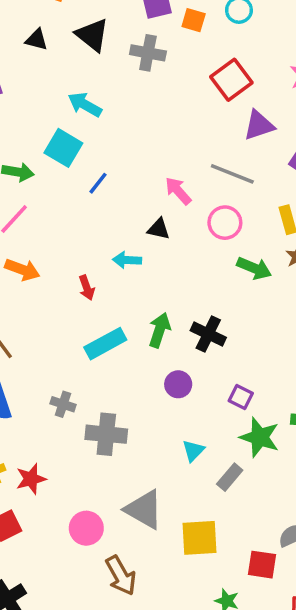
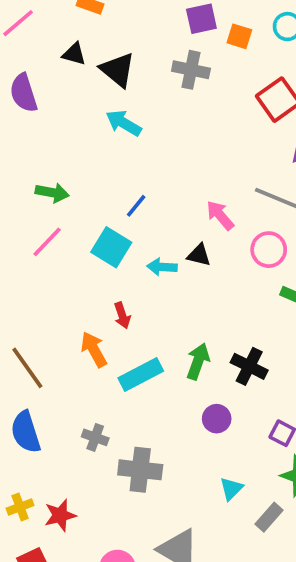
black triangle: (92, 35) -> (118, 70), moved
cyan square: (63, 148) -> (111, 247), moved
cyan arrow: (127, 260) -> (162, 267), moved
orange arrow: (22, 270) -> (94, 349), moved, turned -140

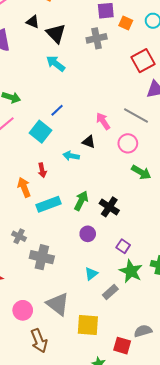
gray cross: (191, 70) -> (97, 38), turned -30
cyan arrow: (162, 267) -> (71, 156), moved

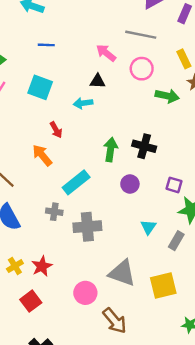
blue line: (57, 110) -> (46, 45), moved, turned 64
cyan rectangle: (49, 204) -> (76, 182), moved

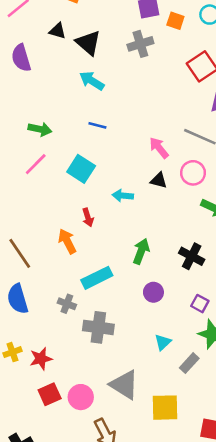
black triangle: (98, 81) -> (159, 180), moved
black cross: (144, 146) -> (192, 256), moved
red square: (31, 301) -> (50, 394), moved

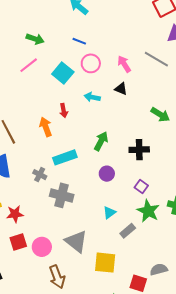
pink circle: (193, 173) -> (91, 63), moved
black cross: (192, 256) -> (139, 150), turned -36

